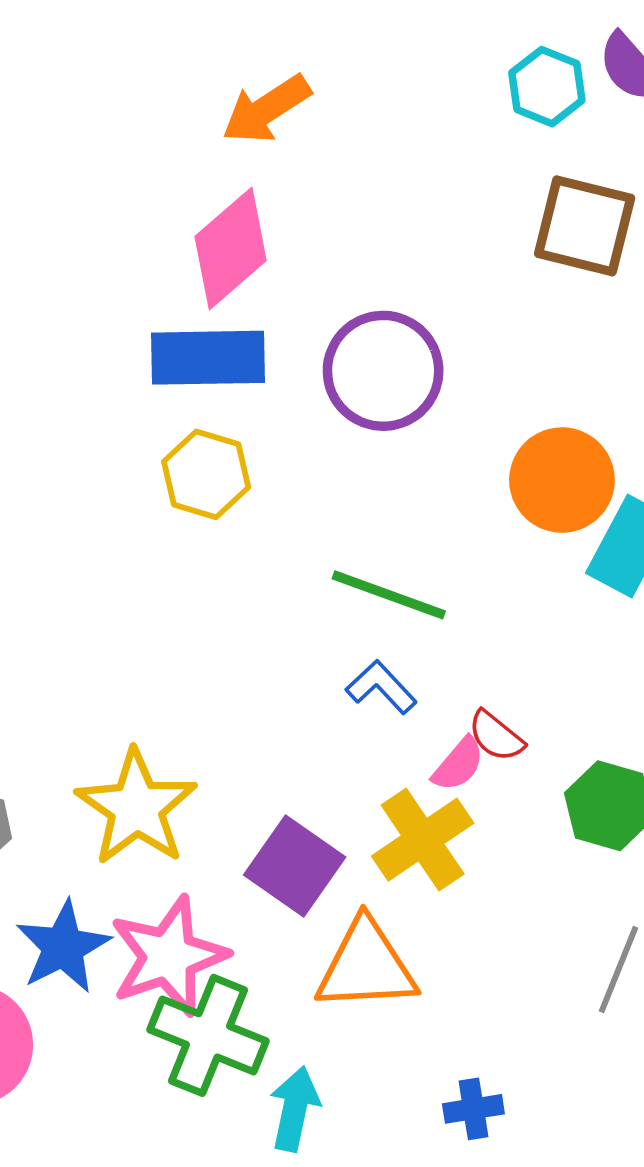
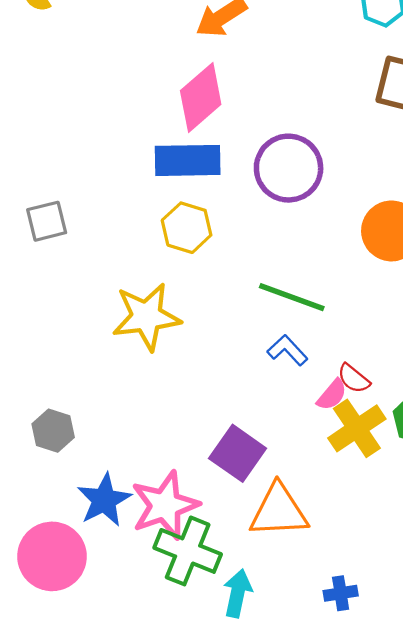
yellow star: (136, 808) -> (146, 317), moved, turned 30
yellow cross: (423, 840) -> (357, 428), moved

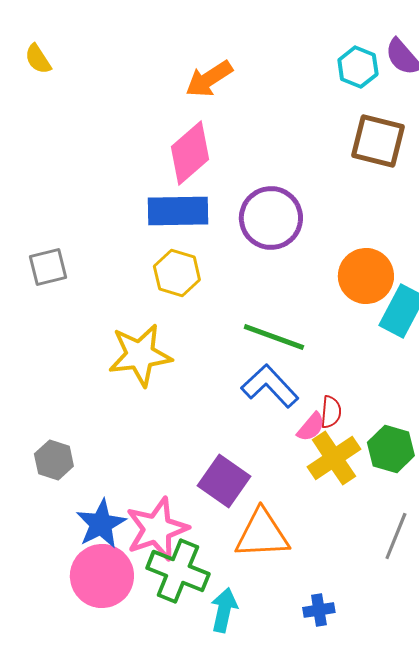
blue L-shape: (287, 350) -> (270, 386), size x1.5
red semicircle: (354, 378) -> (331, 412), turned -124
pink circle: (52, 556) -> (102, 576), moved

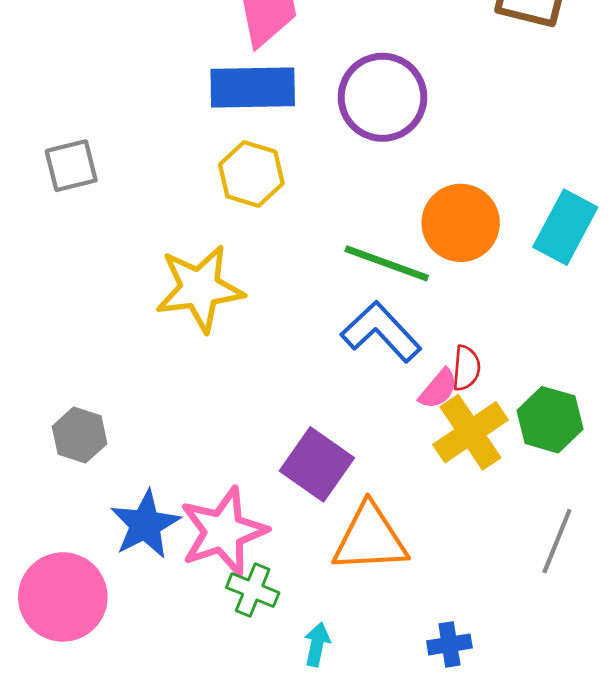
orange circle: (366, 276) -> (461, 223), moved
green cross: (178, 571) -> (253, 590), size x0.6
pink circle: (102, 576) -> (63, 597), moved
cyan arrow: (224, 610) -> (317, 644), size x0.7

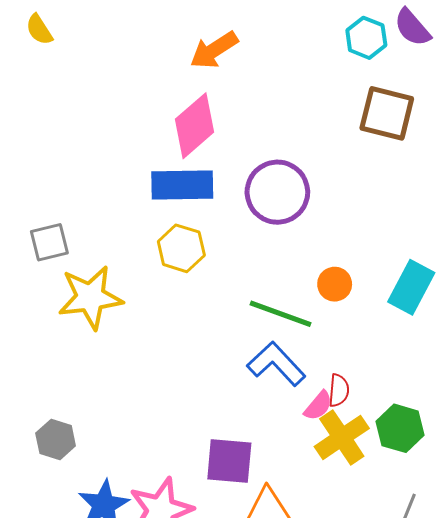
orange circle: (461, 223) -> (335, 284), size x0.6
yellow star: (200, 288) -> (90, 297), moved
purple square: (317, 464) -> (229, 461), turned -30

